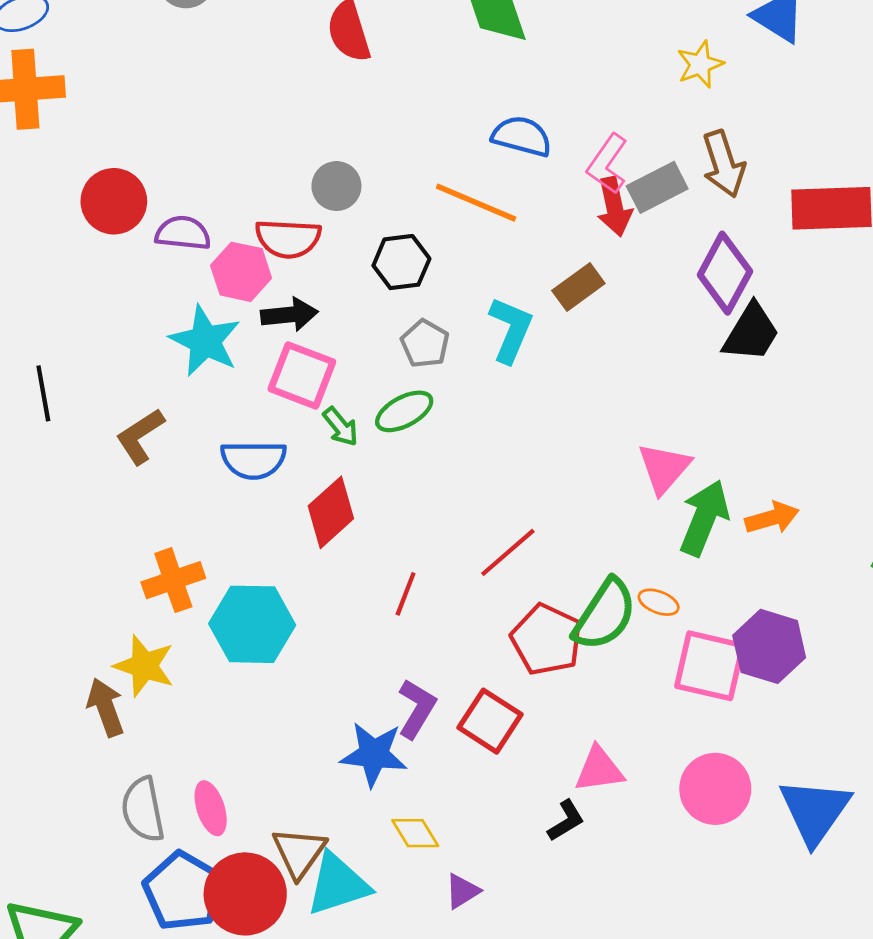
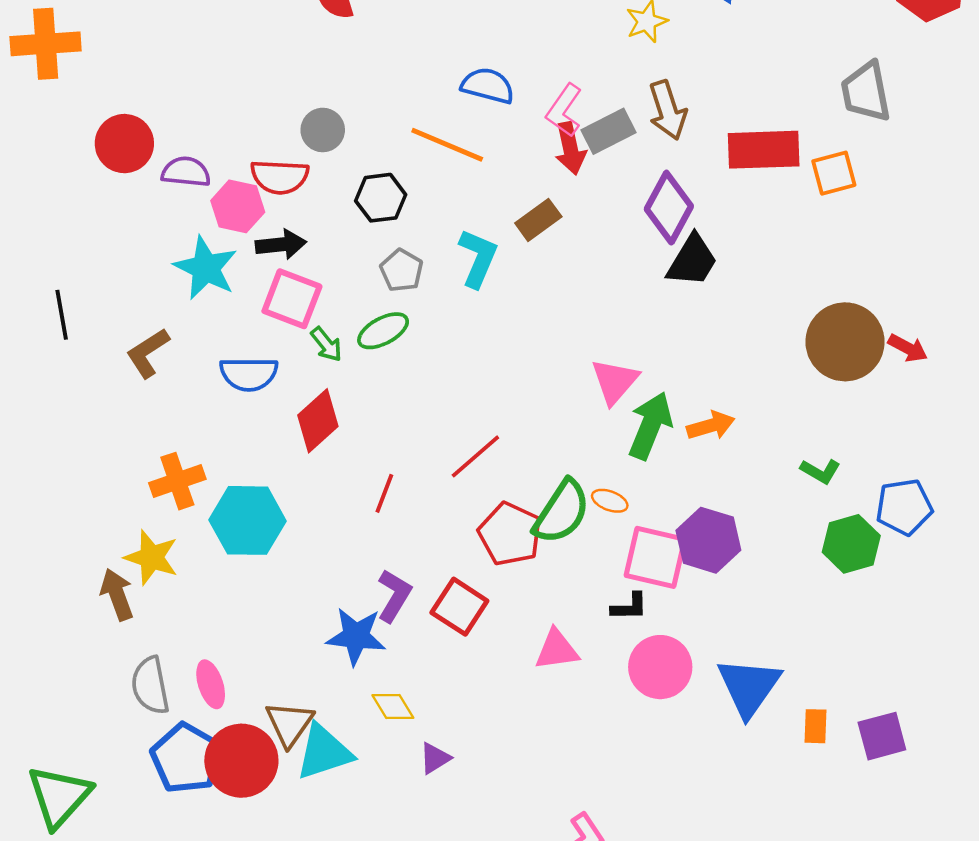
black L-shape: (566, 821) -> (629, 607), moved, turned 30

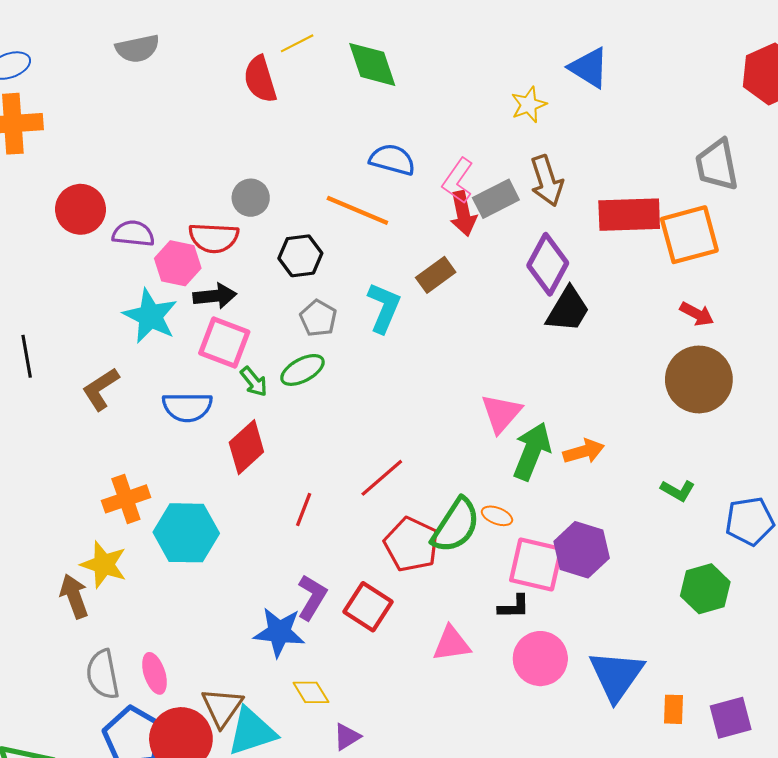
orange square: (834, 173) -> (689, 235), size x1.5
red arrow: (908, 348) -> (697, 314), moved
green hexagon: (851, 544) -> (705, 589), moved

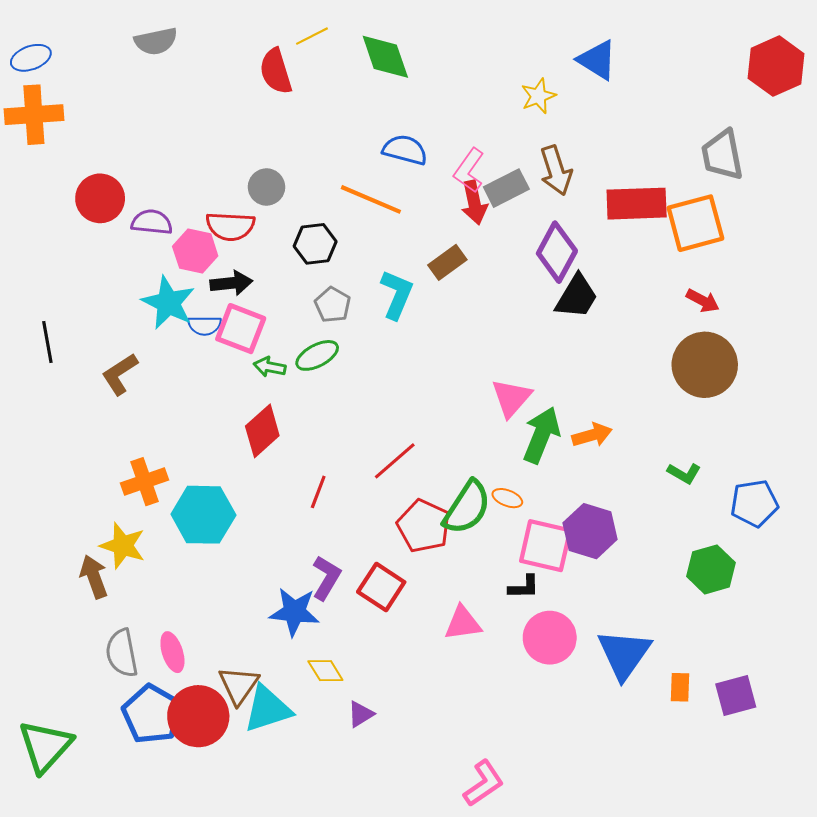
green arrow: (254, 382) -> (270, 367), turned 140
blue semicircle: (187, 407) -> (204, 326), moved, size x0.7

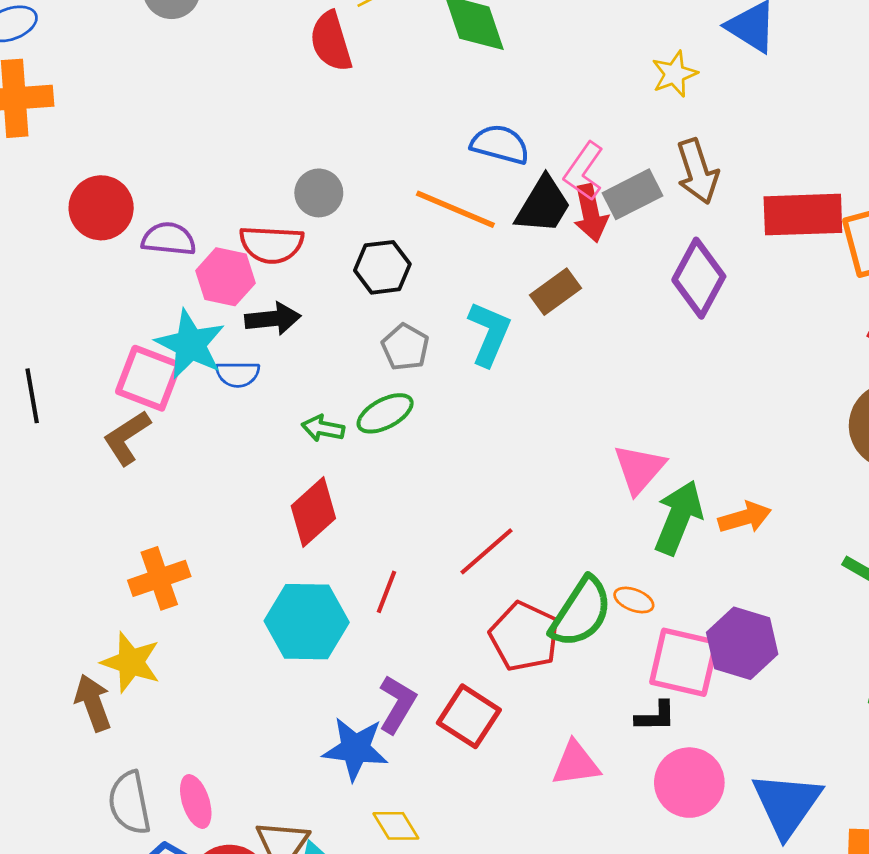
black trapezoid: (577, 297) -> (543, 205), moved
pink square: (241, 329) -> (148, 378), moved
cyan hexagon: (203, 515) -> (307, 622), moved

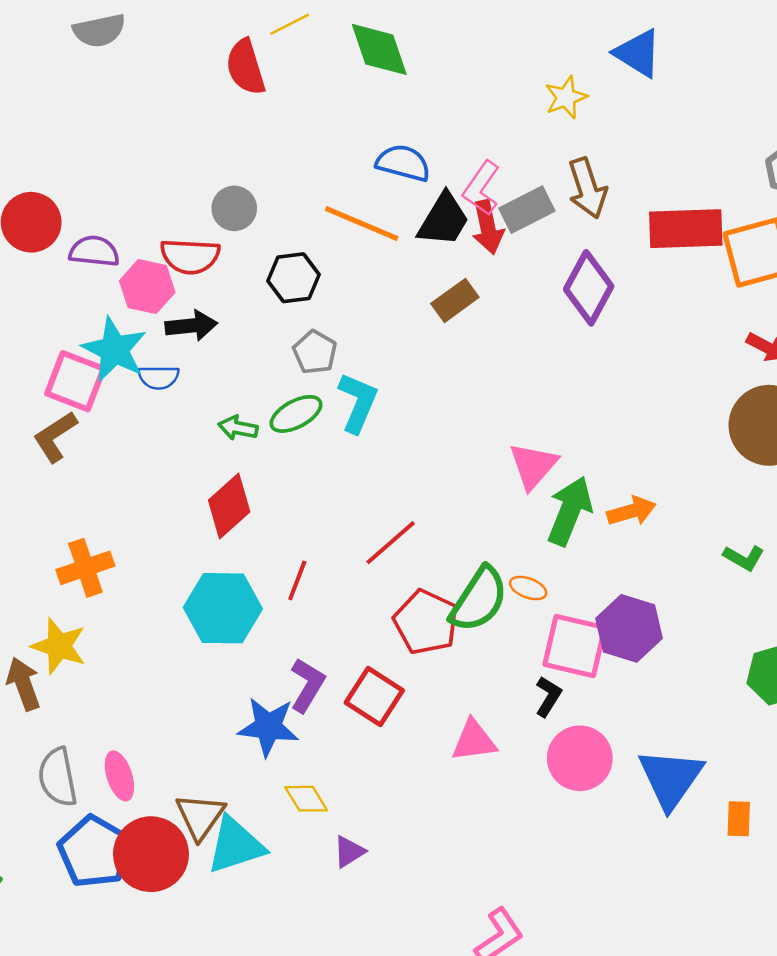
cyan L-shape: (489, 334) -> (358, 403), moved
black L-shape: (656, 716) -> (548, 696), turned -57

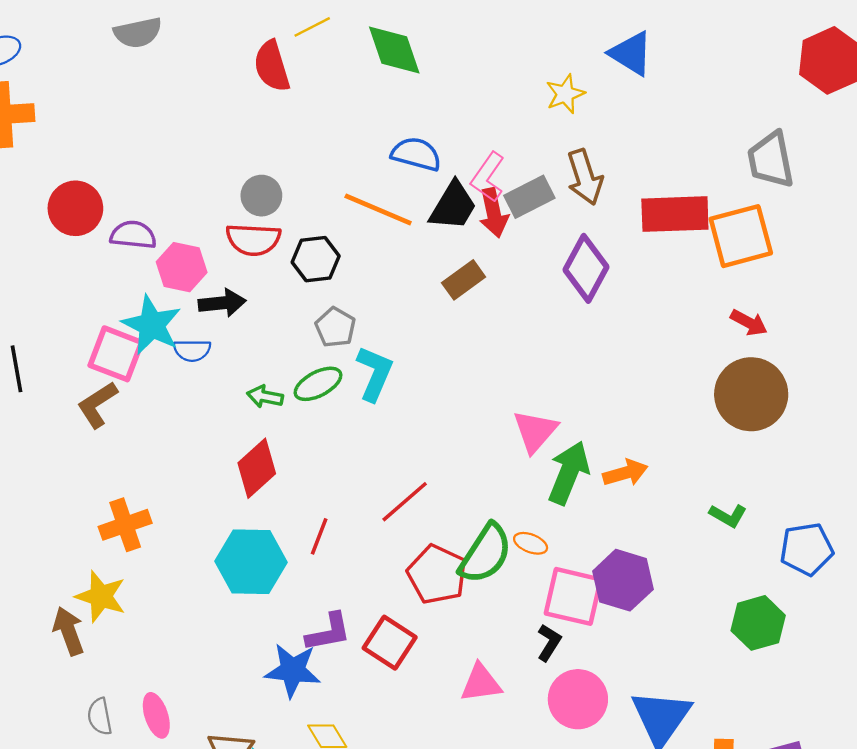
red semicircle: (190, 256) -> (253, 239), moved
purple L-shape: (307, 685) -> (328, 632), turned 48
gray semicircle: (58, 777) -> (100, 717), size x0.7

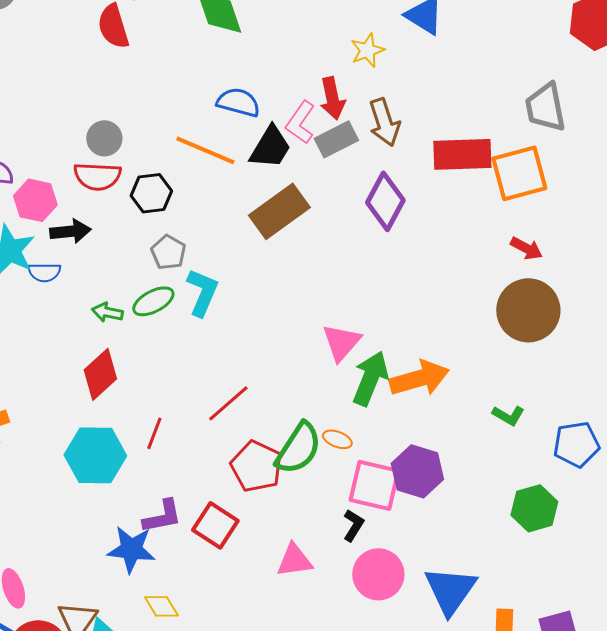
red arrow: (494, 213) -> (332, 98), moved
brown rectangle: (464, 280) -> (279, 211), size x1.6
orange arrow: (625, 473) -> (419, 378), size x1.5

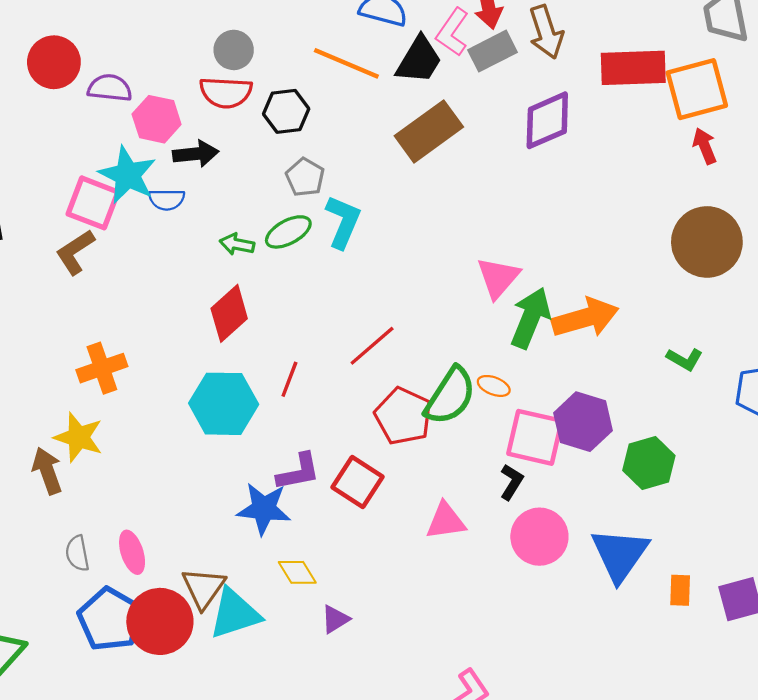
purple diamond: (385, 201) -> (547, 120), turned 38
red arrow: (526, 248) -> (705, 146), moved, turned -140
green hexagon: (534, 508) -> (649, 463), moved

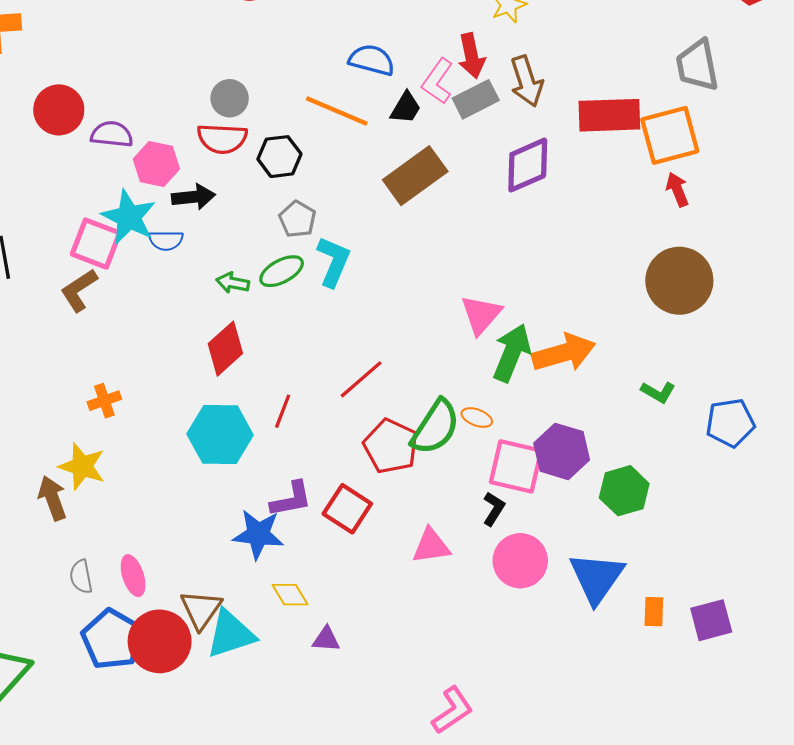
black trapezoid: (419, 60) -> (406, 108), size x0.7
orange cross: (102, 368) -> (104, 401), size x0.7
purple triangle: (335, 619) -> (326, 639), turned 36

